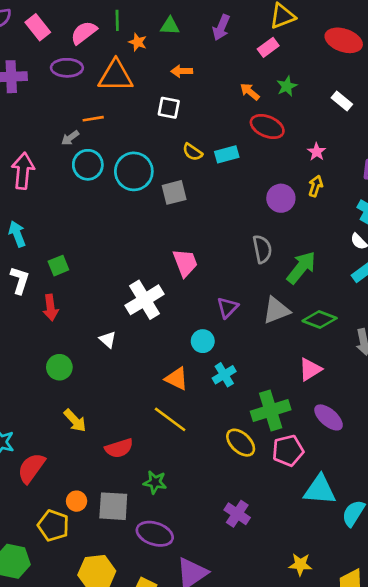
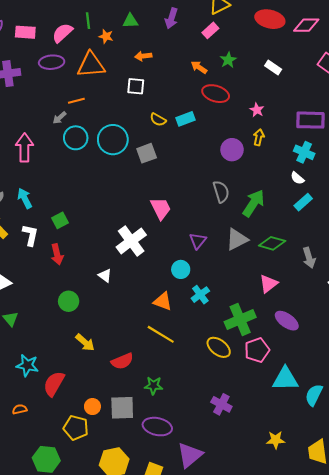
pink rectangle: (38, 27) -> (25, 32), turned -42

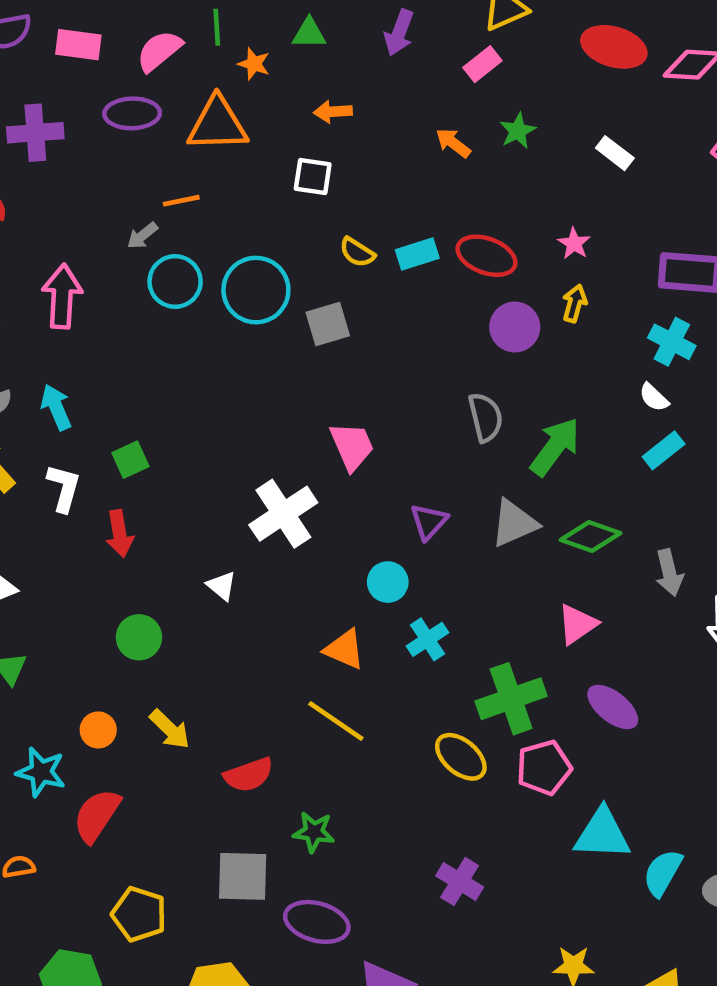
red ellipse: (216, 94) -> (486, 256), moved
orange circle: (92, 407) -> (98, 730), moved

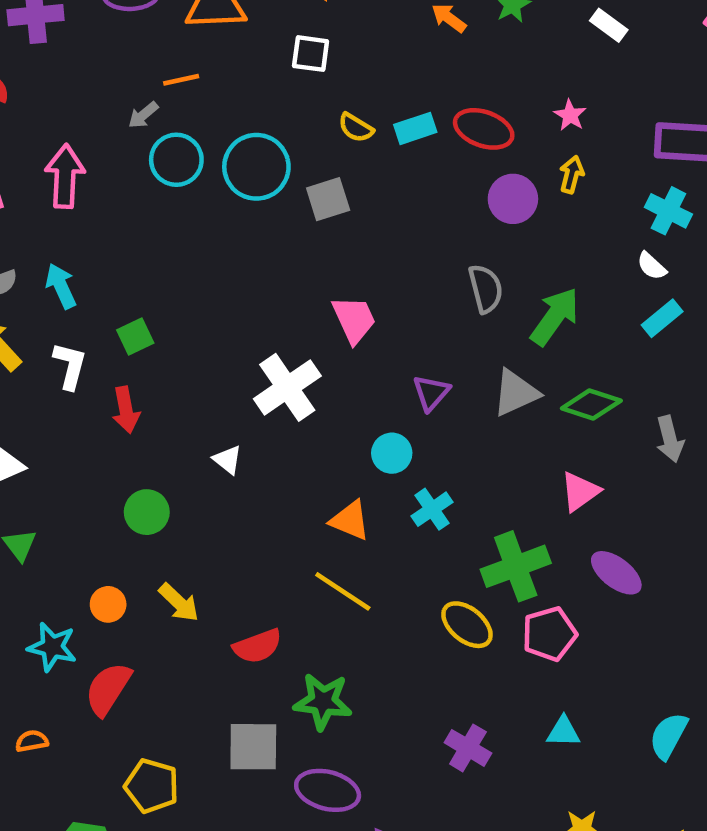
green star: (314, 832) -> (323, 701), size x1.4
cyan triangle: (602, 834) -> (563, 732), moved, size x0.6

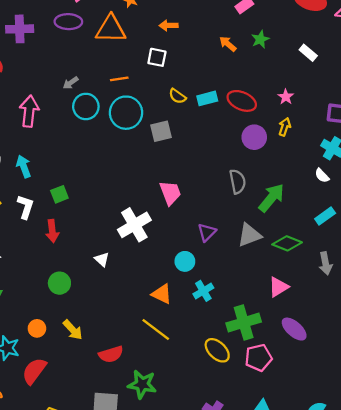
orange line: (181, 80) -> (119, 79), moved
cyan rectangle: (662, 318) -> (325, 216), moved

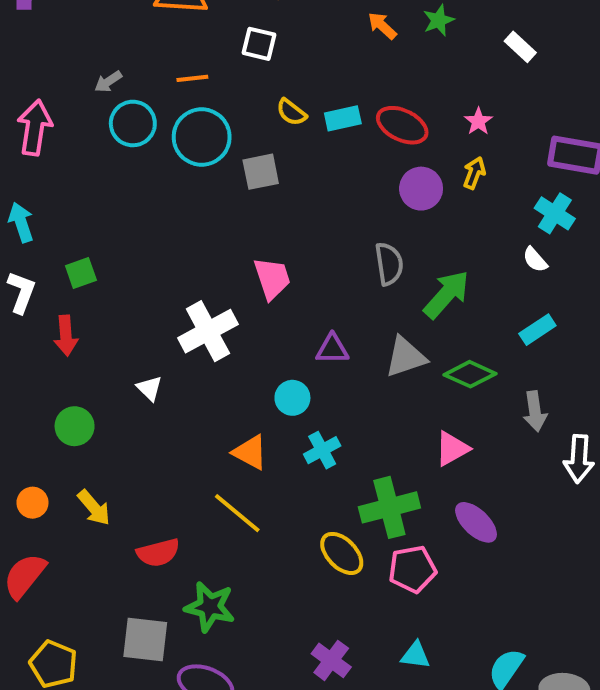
purple triangle: (207, 232) -> (332, 349), turned 42

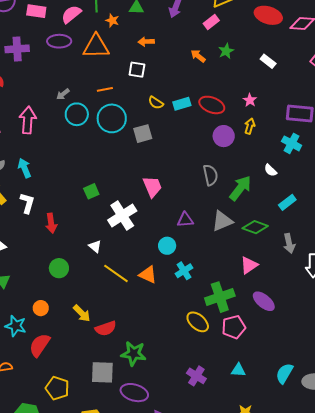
white semicircle: (535, 260) -> (270, 170), moved
green square: (81, 273) -> (91, 191), moved
yellow arrow: (94, 508) -> (82, 313), moved
yellow line: (237, 513) -> (116, 273), moved

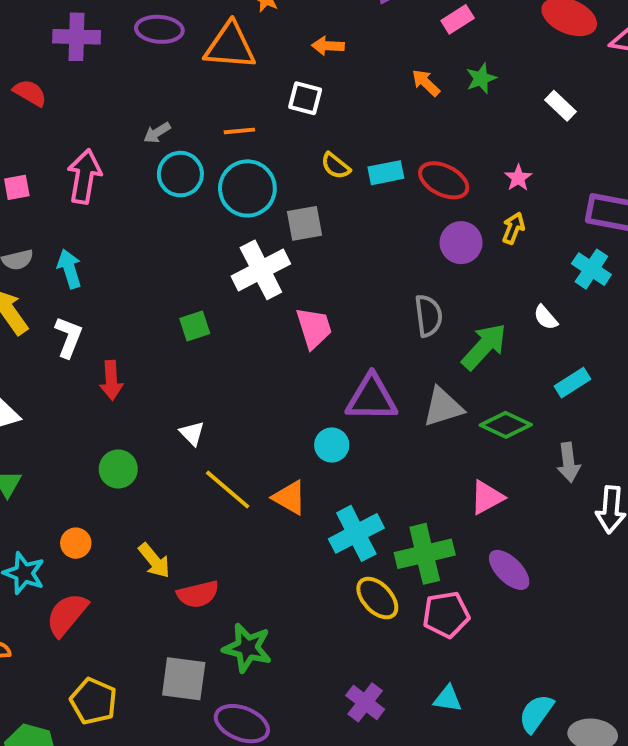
white cross: (122, 216) -> (261, 270), moved
purple triangle: (185, 220) -> (372, 398), size x1.6
cyan cross: (184, 271) -> (356, 533), moved, size x1.5

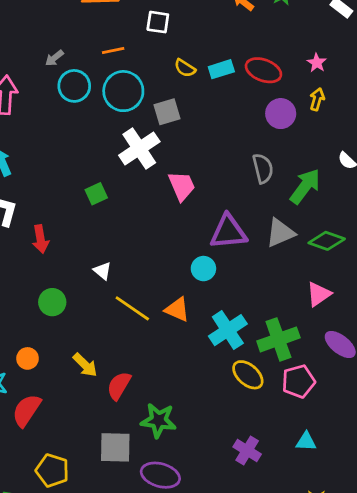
red semicircle: (198, 594) -> (119, 386), turned 140

